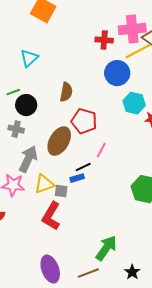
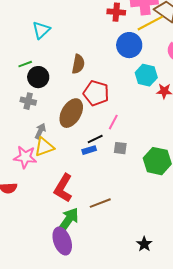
gray arrow: (28, 159) -> (40, 131), size x0.6
yellow triangle: (44, 184) -> (44, 147), moved
gray square: (61, 191) -> (120, 148), moved
green arrow: (106, 248) -> (68, 220), moved
brown line: (88, 273) -> (100, 203), moved

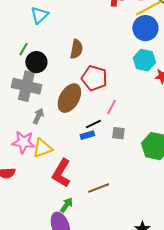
blue circle: (129, 45) -> (145, 28), moved
green line: (25, 64) -> (23, 49), turned -40
gray cross: (28, 101) -> (26, 86), size x1.8
yellow triangle: (44, 147) -> (42, 148), moved
green arrow: (68, 220) -> (66, 205), size x0.6

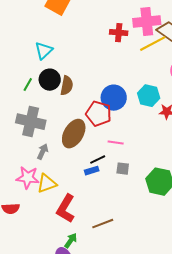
blue circle: (145, 28) -> (114, 98), moved
brown semicircle: (76, 49) -> (67, 86), moved
black circle: (36, 62) -> (50, 80), moved
pink line: (111, 107) -> (116, 143), turned 70

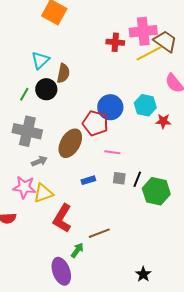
brown semicircle: (67, 86) -> (63, 73), moved
gray arrow: (43, 152) -> (39, 161), turned 42
black line: (98, 160) -> (137, 179), moved, turned -42
green arrow: (71, 241) -> (77, 250), moved

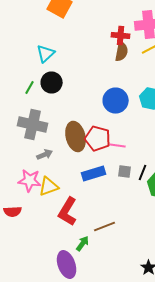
brown semicircle: (63, 73) -> (122, 52), moved
red pentagon: (95, 123) -> (98, 138), moved
brown ellipse: (70, 143) -> (76, 136), turned -44
blue rectangle: (88, 180) -> (94, 174), size x1.6

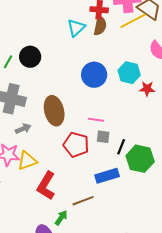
cyan triangle: (46, 54) -> (76, 28), moved
red pentagon: (98, 138) -> (76, 145), moved
gray square: (125, 172) -> (103, 137), moved
blue rectangle: (94, 174) -> (107, 176), moved

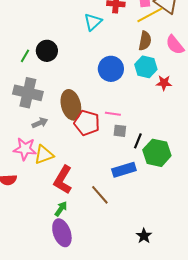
brown semicircle: (100, 26) -> (145, 41), moved
red pentagon: (76, 145) -> (87, 123), moved
brown line: (83, 201) -> (100, 195), turned 70
green arrow: (61, 218) -> (61, 209), moved

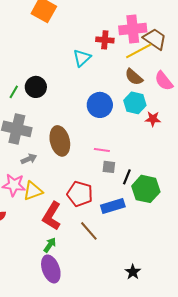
brown semicircle: (145, 41) -> (134, 77), turned 120
red pentagon: (87, 123) -> (80, 194), moved

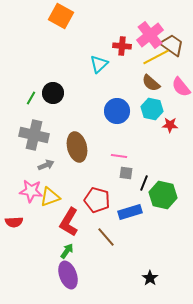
pink cross: (133, 29) -> (150, 35), turned -32

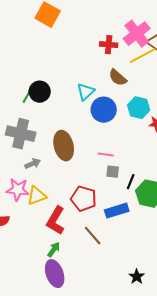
cyan triangle: (99, 64) -> (86, 92), moved
brown semicircle: (151, 83) -> (118, 78), moved
green line: (31, 98) -> (27, 97), moved

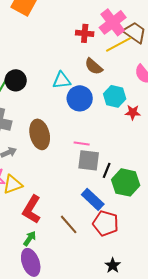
cyan triangle: (86, 92) -> (62, 80), turned 36
gray square: (113, 172) -> (89, 160), size x1.6
red pentagon: (84, 199) -> (106, 223), moved
blue rectangle: (117, 211) -> (93, 199), turned 60

